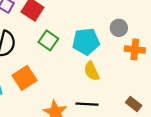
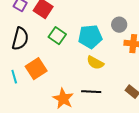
yellow semicircle: (92, 71) -> (95, 63), turned -36

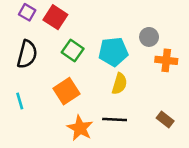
yellow semicircle: (95, 63) -> (119, 84), turned -102
orange square: (36, 69) -> (66, 91), moved

